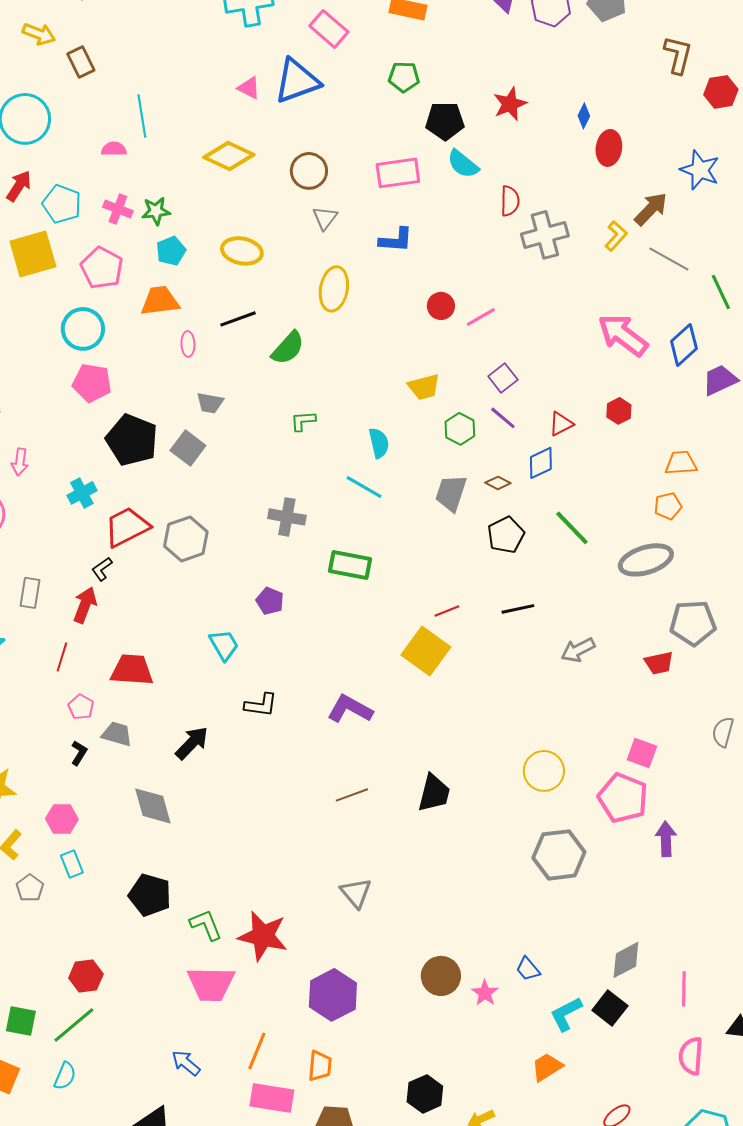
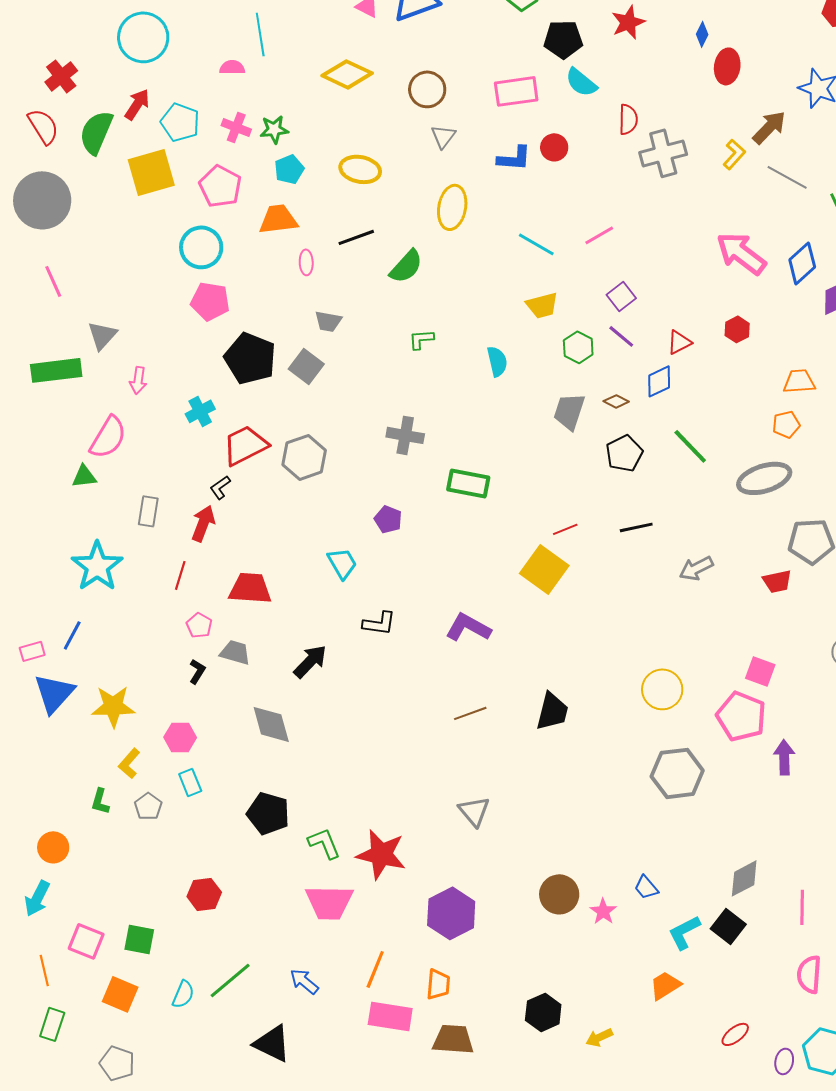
red circle: (441, 306) -> (554, 147), moved
cyan line: (364, 487) -> (536, 244), moved
green line: (74, 1025) -> (230, 980), moved

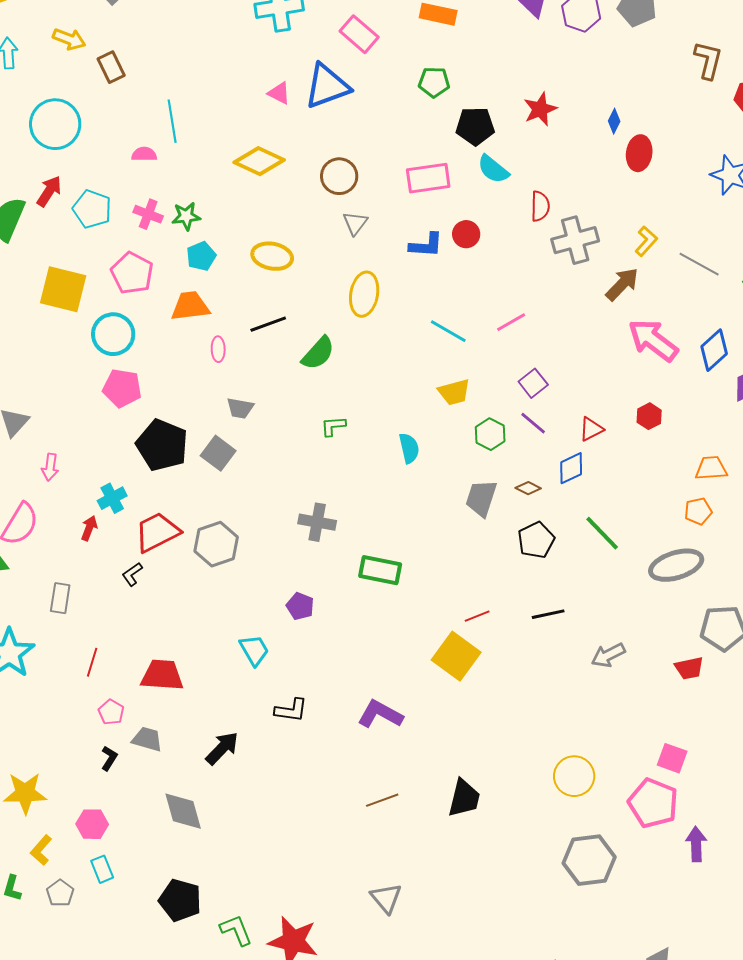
brown arrow: (769, 127) -> (622, 284), moved
yellow square: (151, 172) -> (63, 289), moved, turned 30
red arrow: (203, 523) -> (89, 528), moved, size x0.7

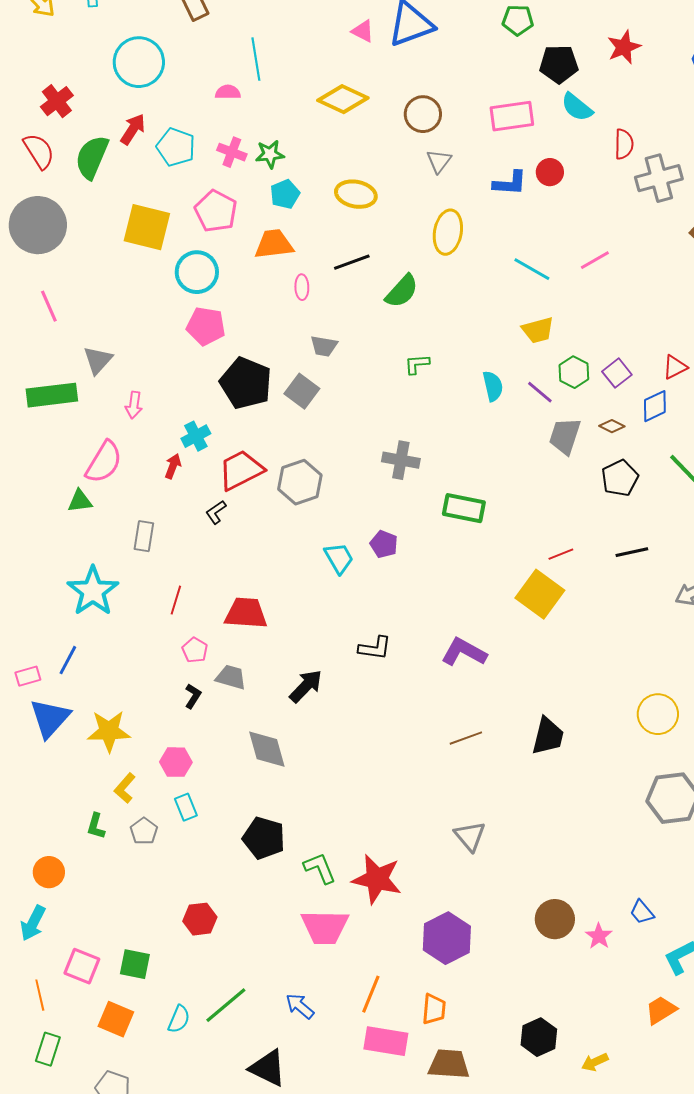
purple square: (533, 383) -> (617, 373), moved
purple line: (533, 423) -> (540, 392), moved
cyan trapezoid: (254, 650) -> (339, 558), moved

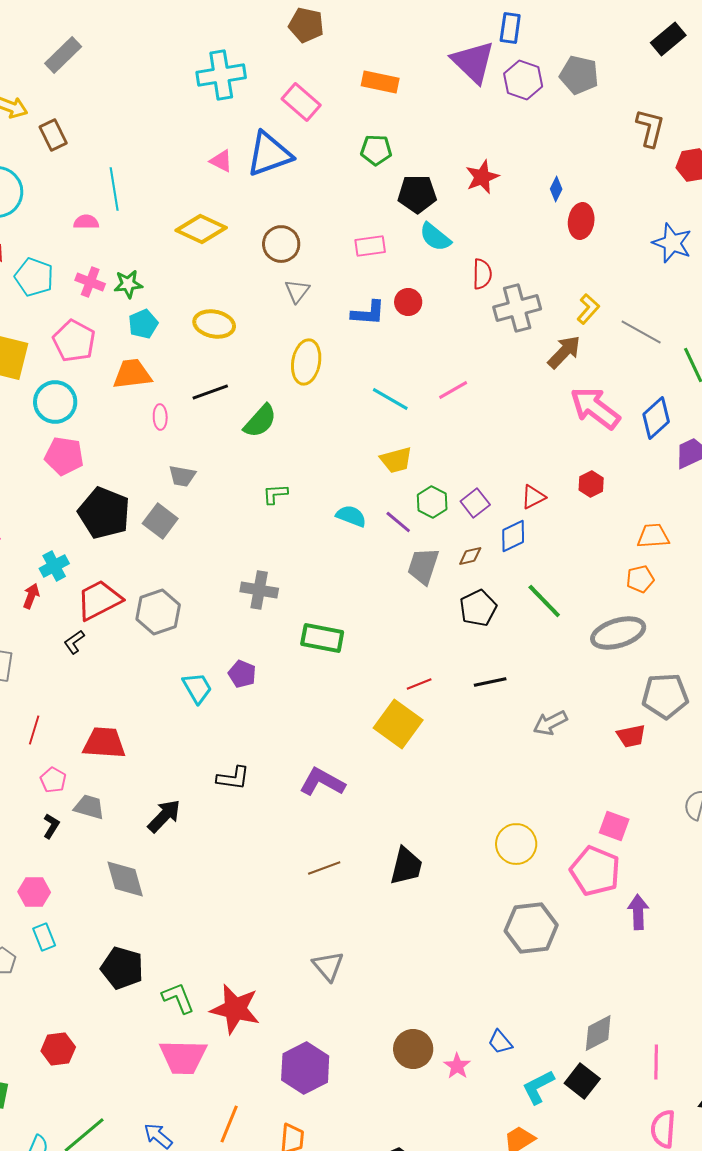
pink rectangle: (512, 116) -> (370, 246), size x0.7
cyan semicircle: (493, 386) -> (351, 516), turned -56
brown diamond: (612, 426) -> (470, 556), turned -40

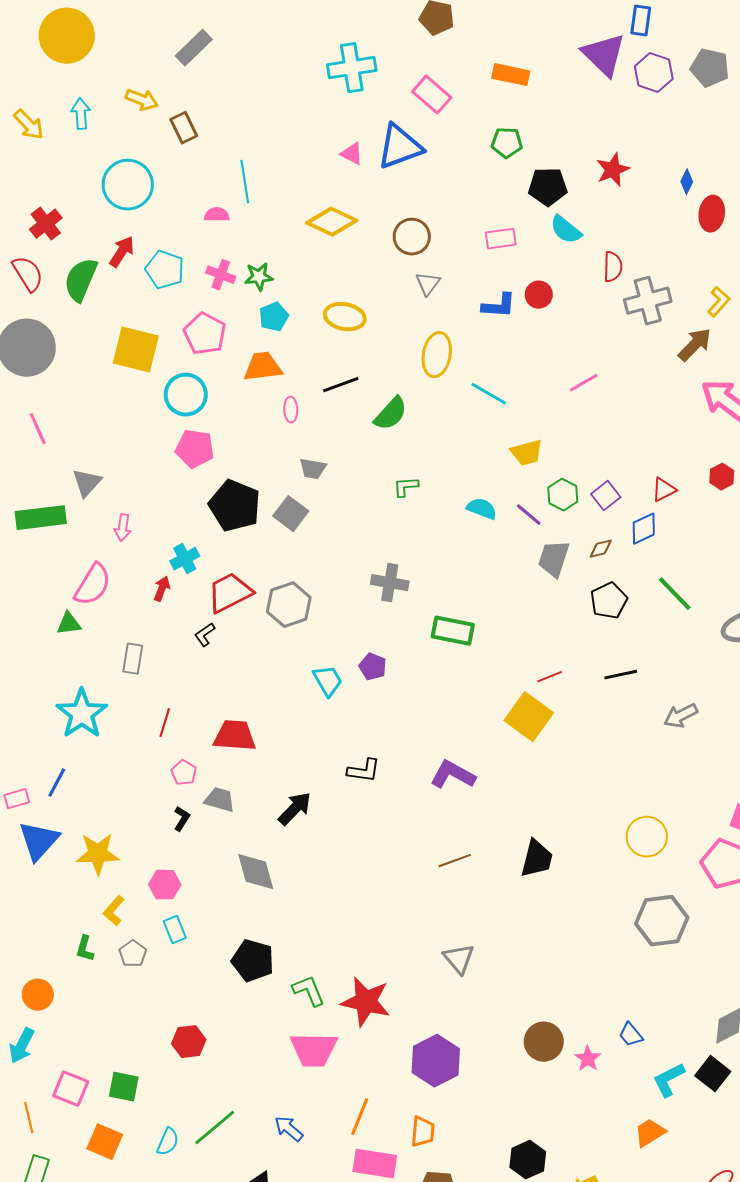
cyan line: (390, 399) -> (489, 394), moved

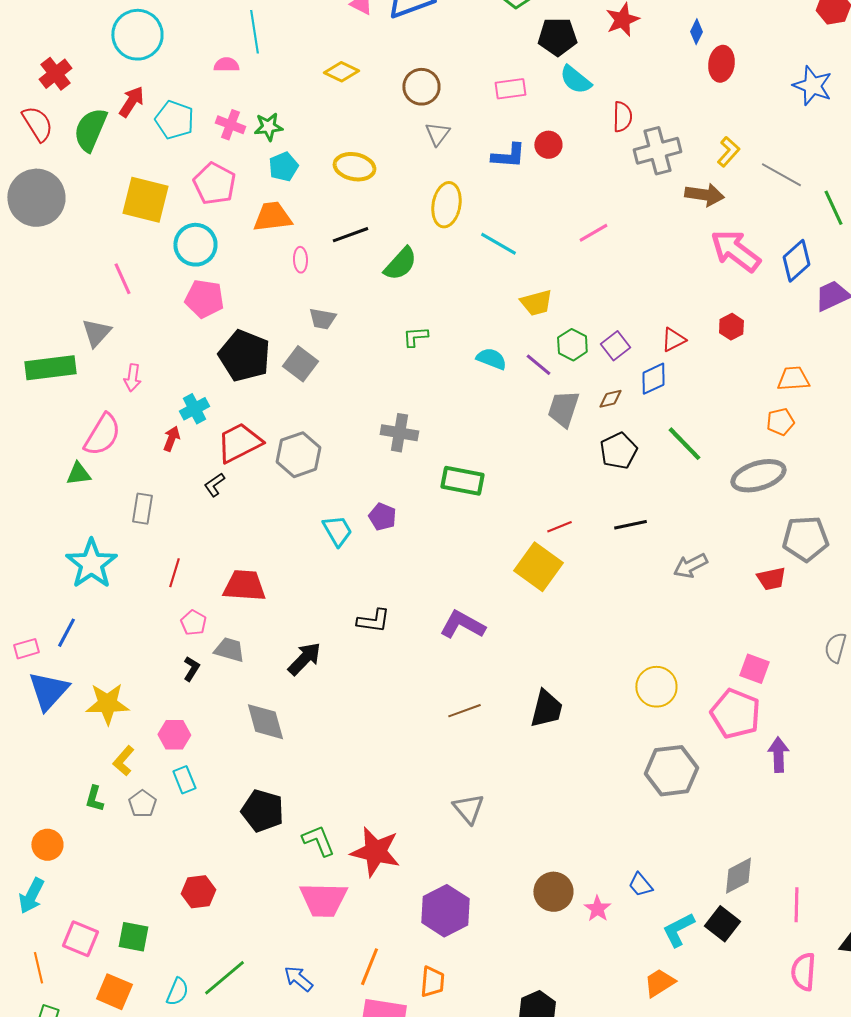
yellow diamond: (332, 222) -> (341, 72), size x0.7
brown arrow: (695, 345) -> (704, 195), turned 54
pink line: (38, 429) -> (122, 279), moved

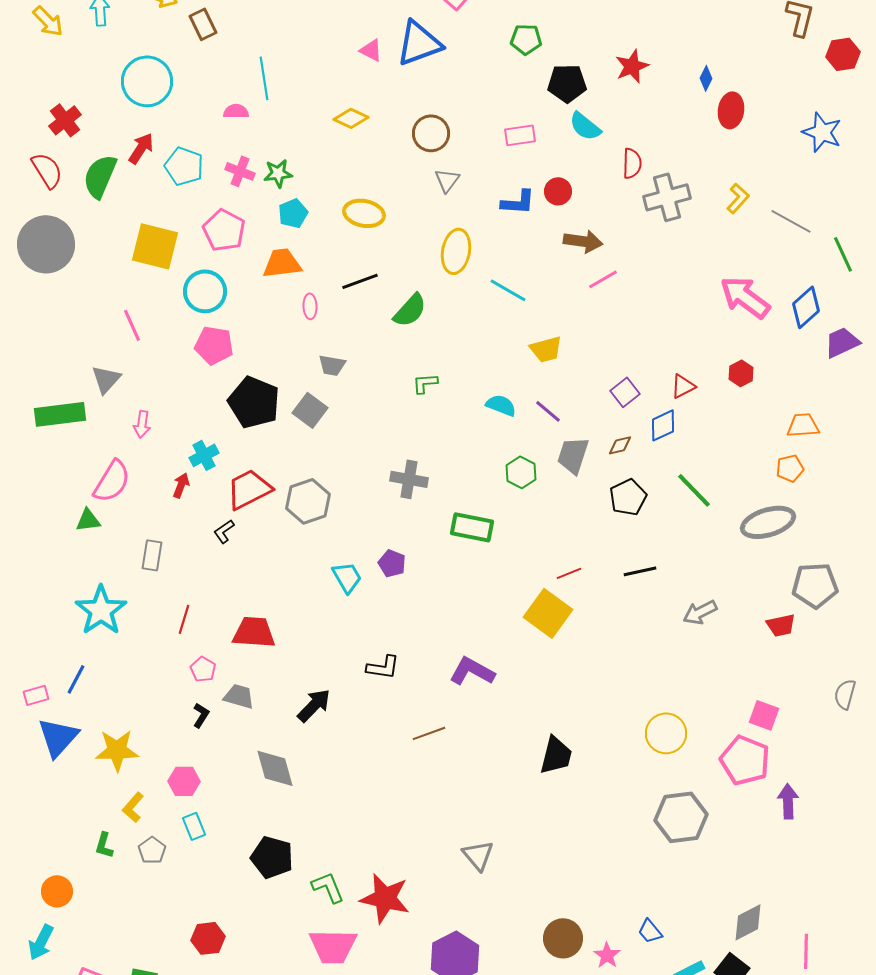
brown arrow: (704, 195) -> (583, 241), moved
green hexagon: (572, 345) -> (521, 472), moved
brown line: (464, 711) -> (429, 733), moved

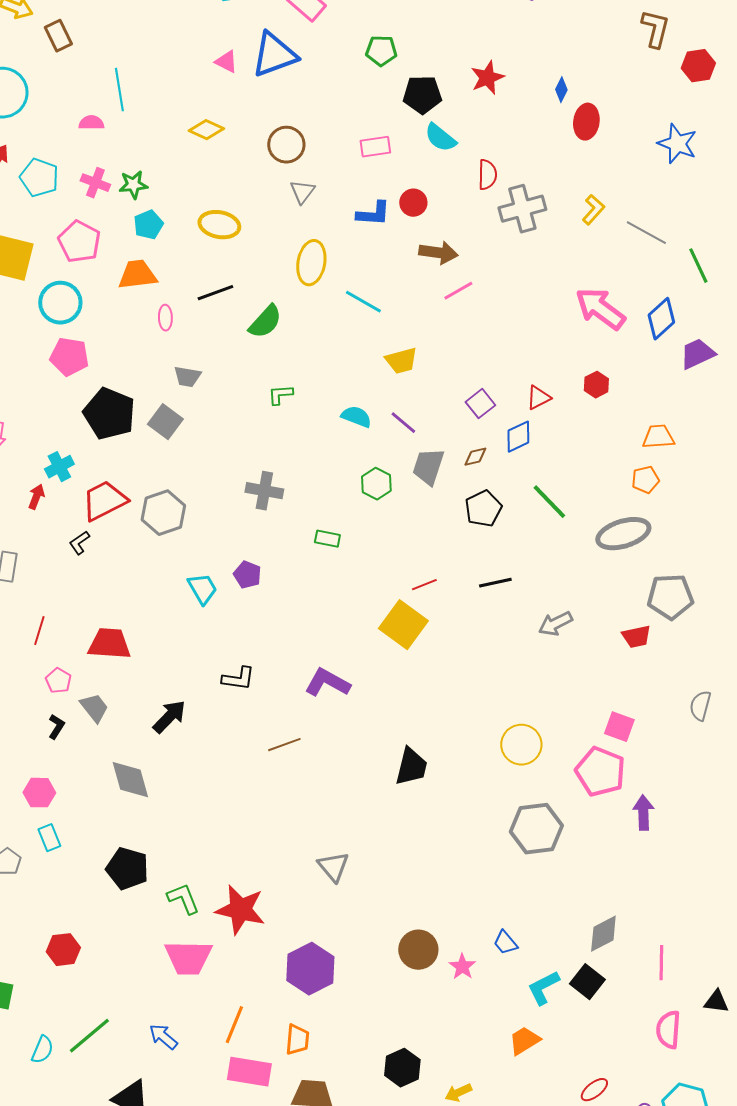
green rectangle: (472, 527) -> (327, 539), size x0.6
gray trapezoid: (239, 696) -> (94, 708), turned 36

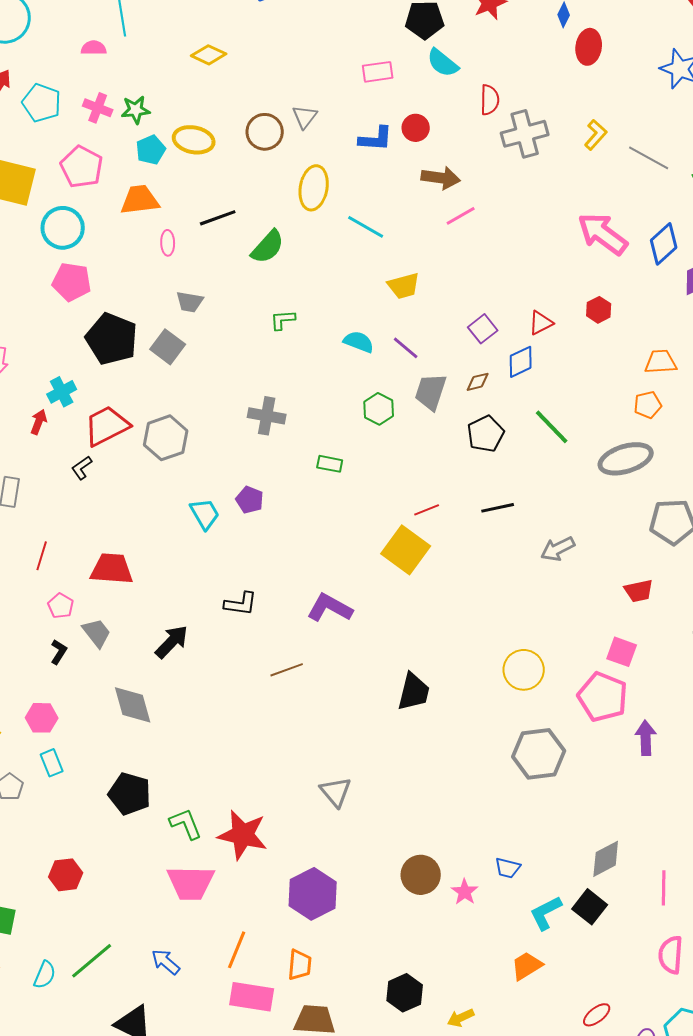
brown circle: (286, 145) -> (265, 132), moved
yellow ellipse: (219, 225) -> (194, 140), moved
red trapezoid: (636, 637) -> (639, 591), moved
blue trapezoid: (505, 943) -> (508, 868), turned -36

